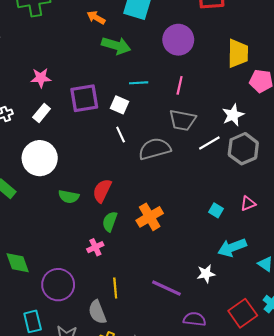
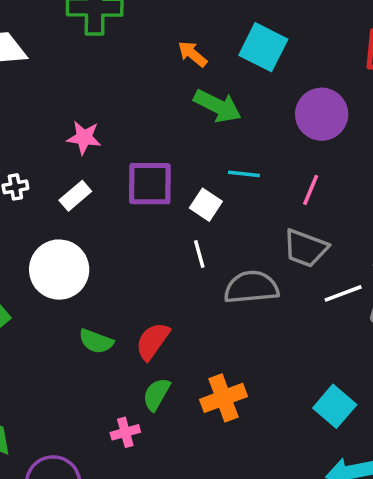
cyan square: (216, 210) -> (335, 406), size x1.6

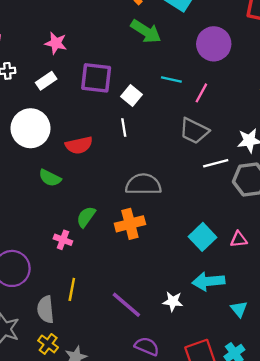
cyan line: (244, 174) -> (171, 80), moved
gray semicircle: (251, 287) -> (143, 184), moved
red semicircle: (153, 341) -> (79, 145), moved, turned -144
pink cross: (125, 432) -> (63, 240), turned 30

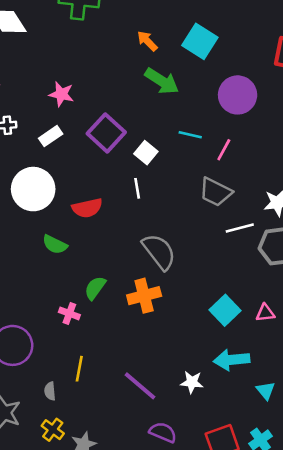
purple square: (96, 78) -> (106, 133), turned 36
gray semicircle: (143, 184) -> (159, 252), turned 52
gray semicircle: (46, 309) -> (50, 391), size x0.6

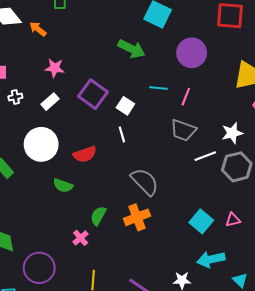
orange arrow: (147, 41) -> (38, 29), moved
pink cross: (69, 313) -> (81, 238), turned 35

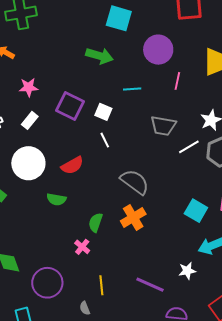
pink line: (186, 97) -> (177, 81), moved

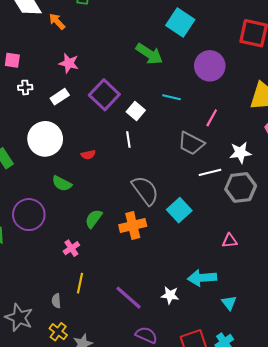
pink line: (177, 81) -> (212, 118), moved
red semicircle: (72, 165) -> (88, 155), size x0.6
cyan square: (196, 211) -> (179, 210), moved
pink cross: (82, 247) -> (71, 248), moved
purple circle: (47, 283) -> (29, 215), moved

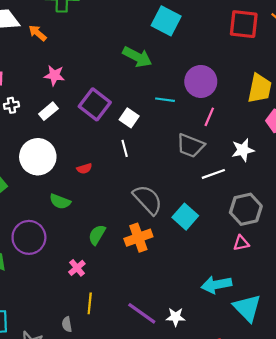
purple circle: (210, 66) -> (201, 81), moved
gray hexagon: (241, 187) -> (246, 209), moved
white star: (170, 295) -> (176, 317), moved
cyan triangle: (229, 303) -> (247, 308), size x1.8

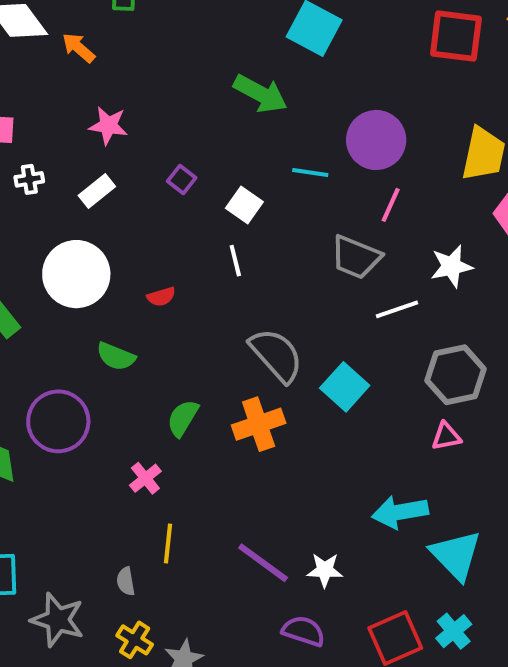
purple square: (95, 104) -> (182, 180), size x0.5

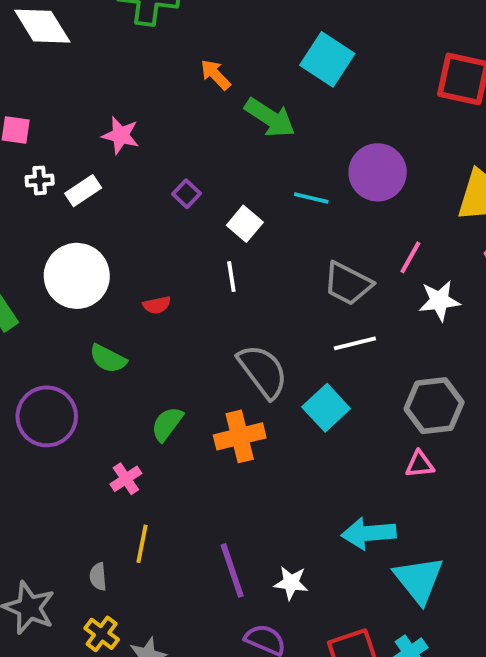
orange arrow: (79, 48) -> (215, 75), moved
white rectangle: (97, 191) -> (83, 191), moved
pink line: (391, 205) -> (410, 257), moved
white line: (397, 309) -> (355, 343), moved
purple line: (263, 563) -> (232, 570), turned 30

